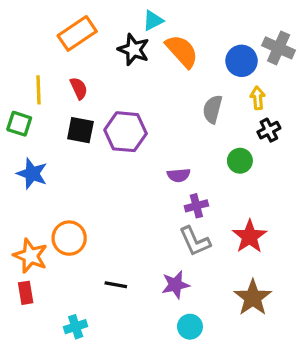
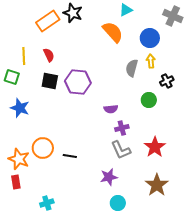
cyan triangle: (153, 21) -> (126, 10), moved
gray cross: (279, 48) -> (173, 16), moved
black star: (134, 50) -> (73, 13), moved
yellow arrow: (258, 98) -> (151, 61), moved
black line: (116, 285) -> (70, 156), moved

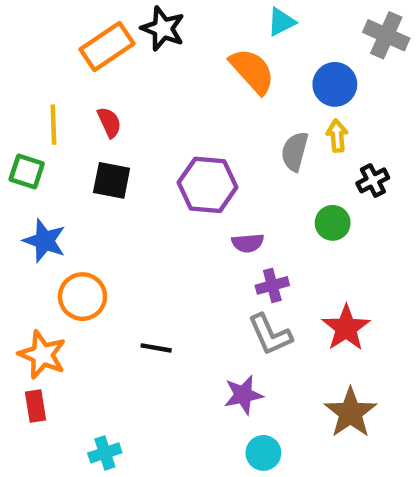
purple hexagon: (78, 82) -> (208, 185), moved
orange circle: (43, 148) -> (82, 297), moved

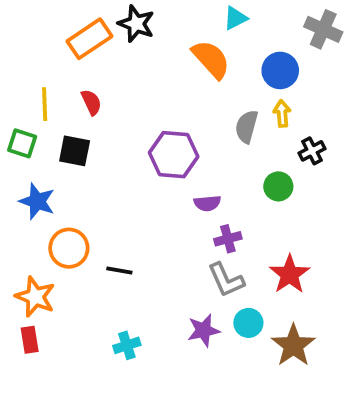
black square: (112, 180) -> (75, 151), moved
black line: (156, 348) -> (119, 271), moved
cyan cross: (105, 453) -> (127, 345), moved
cyan circle: (263, 453) -> (248, 323), moved

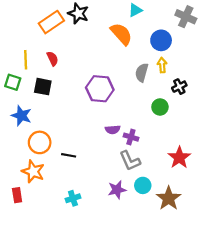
purple semicircle: (207, 203) -> (113, 130), moved
purple cross: (228, 239) -> (131, 137), turned 32
red star: (290, 274) -> (179, 157), moved
orange star: (35, 297) -> (33, 171), moved

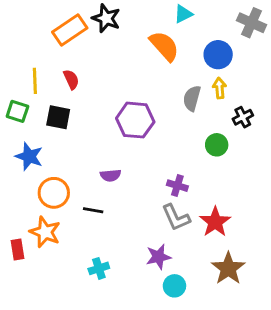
purple semicircle: (113, 130) -> (110, 175), moved
red star: (179, 157) -> (215, 222), moved
cyan circle: (143, 185) -> (174, 286), moved
red rectangle: (17, 195) -> (17, 250), moved

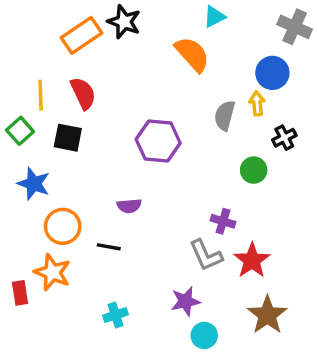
blue circle: (218, 55) -> (272, 73), moved
red semicircle: (71, 79) -> (83, 93), size x1.4
green square: (17, 111) -> (20, 131), turned 30
purple cross: (177, 186) -> (223, 221), moved

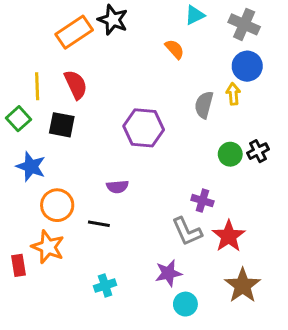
gray cross: (295, 27) -> (244, 24), moved
orange semicircle: (192, 54) -> (175, 49), size x0.6
black cross: (284, 138) -> (258, 151), moved

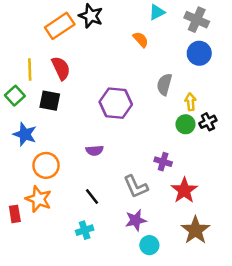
yellow arrow: (233, 94) -> (191, 102), moved
black line: (99, 224) -> (92, 197), moved, turned 42
gray L-shape: (187, 231) -> (136, 187), moved

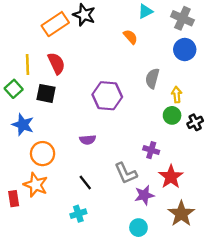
black cross: (208, 122) -> (195, 122), moved
purple star: (136, 220) -> (144, 195), moved

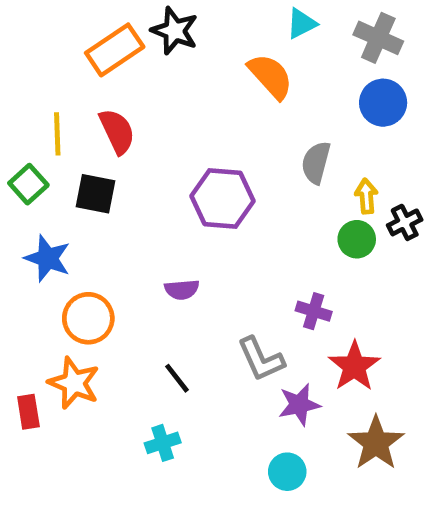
orange semicircle: (130, 37) -> (270, 76), size x1.5
black cross: (195, 122) -> (405, 222), moved

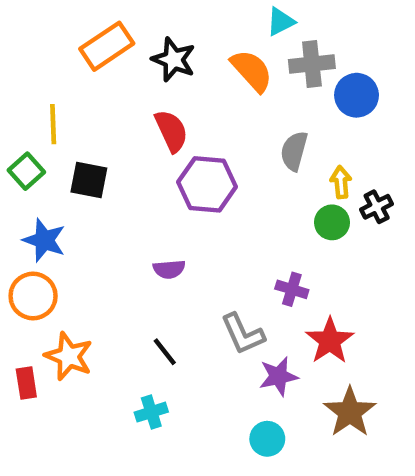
black star: (175, 31) -> (174, 60), moved
gray cross: (378, 38) -> (312, 64), moved, turned -30
red semicircle: (117, 131) -> (171, 131), moved
orange circle: (88, 318) -> (33, 296), moved

